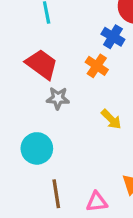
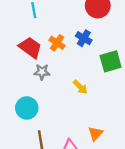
blue cross: (113, 37) -> (84, 38), moved
orange cross: (97, 66) -> (57, 43), moved

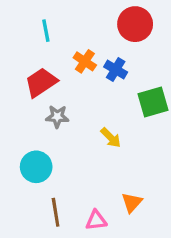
orange cross: (57, 43) -> (85, 61), moved
red trapezoid: (30, 47) -> (41, 82), turned -70

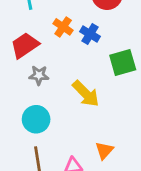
yellow arrow: (111, 138) -> (86, 94), size x1.5
cyan circle: (36, 167) -> (36, 119), moved

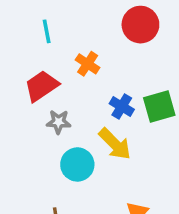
blue cross: (90, 34) -> (122, 106), moved
cyan circle: (36, 119) -> (77, 164), moved

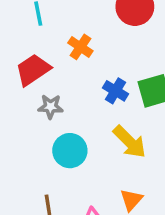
yellow arrow: (115, 144) -> (130, 142), moved

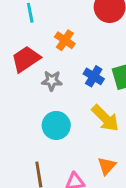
gray star: (51, 107) -> (52, 81), moved

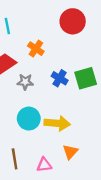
yellow arrow: (105, 118) -> (57, 123), moved, turned -40

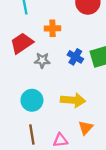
orange cross: (36, 49) -> (52, 28), turned -35
cyan circle: (29, 119) -> (32, 100), moved

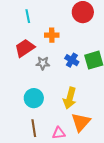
yellow arrow: (73, 100) -> (70, 98), turned 100
orange triangle: (86, 128) -> (81, 122), size x1.5

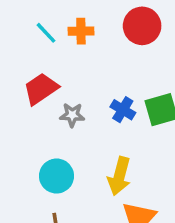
cyan line: (28, 16) -> (46, 33), turned -32
orange cross: (52, 35) -> (81, 31), moved

